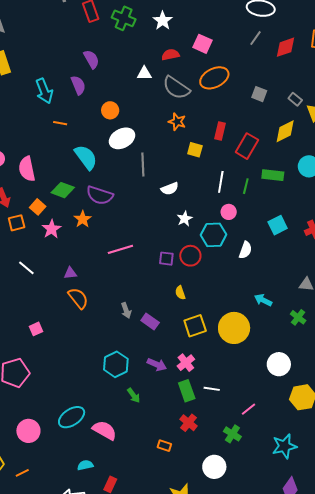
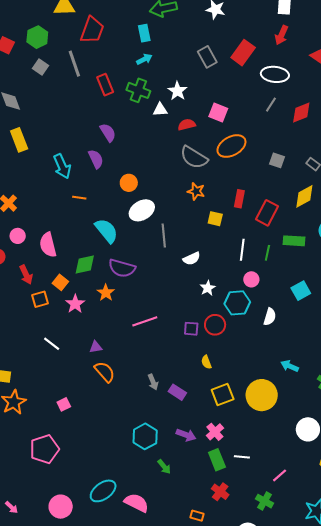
white triangle: (144, 73) -> (160, 110), moved
green diamond: (63, 190) -> (85, 264), turned -30

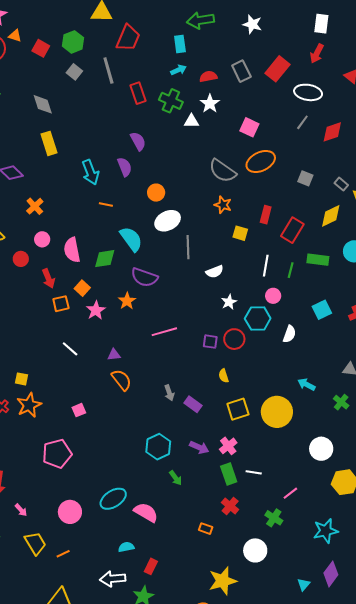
red semicircle: (187, 125) -> (208, 76), moved
green diamond: (85, 264) -> (105, 259), moved

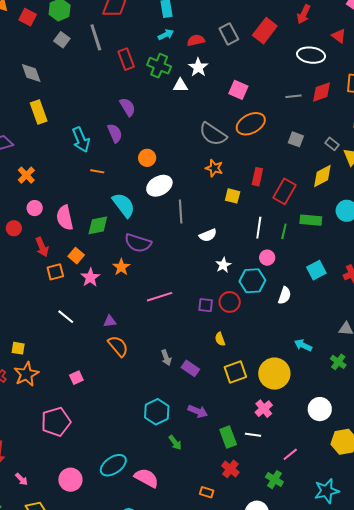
white ellipse: (308, 92) -> (311, 55), moved
gray line: (302, 122) -> (293, 96), moved, turned 49
pink cross: (228, 446) -> (264, 409), moved

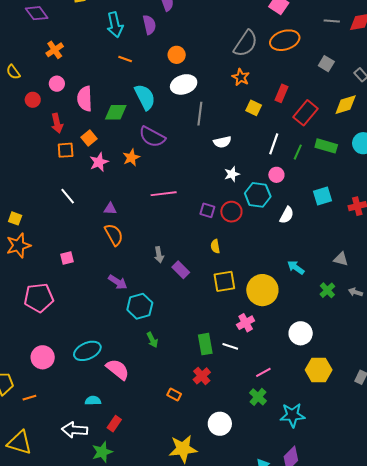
gray semicircle: (213, 134) -> (246, 44), turned -100
purple arrow: (198, 411) -> (118, 282), moved
green cross: (274, 480) -> (258, 397), moved

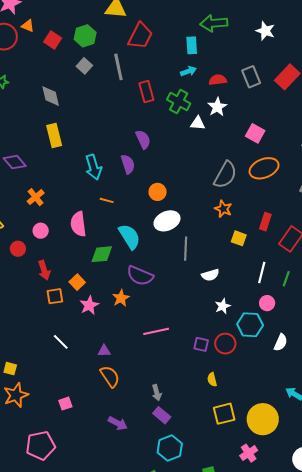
pink semicircle: (85, 99) -> (78, 224), moved
purple rectangle: (181, 270) -> (162, 415), moved
cyan hexagon: (140, 306) -> (170, 448), moved

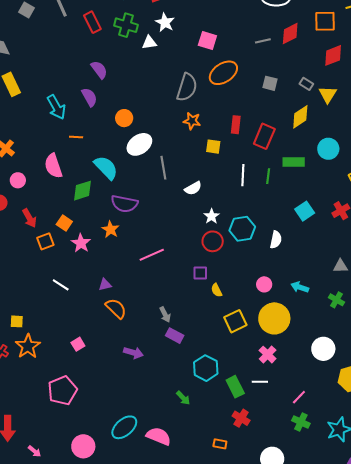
pink circle: (267, 303) -> (264, 284), moved
purple square: (201, 344) -> (200, 273), moved
red circle: (225, 344) -> (213, 241), moved
cyan hexagon: (170, 448) -> (206, 368), moved

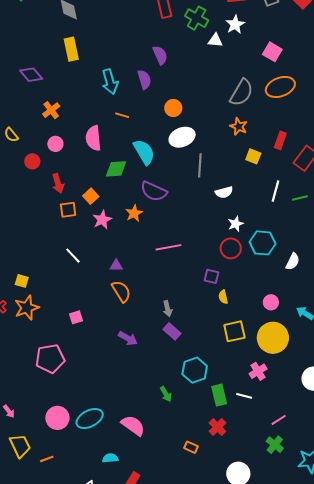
green line: (268, 176) -> (300, 198), turned 56
cyan ellipse: (124, 427) -> (90, 419), moved

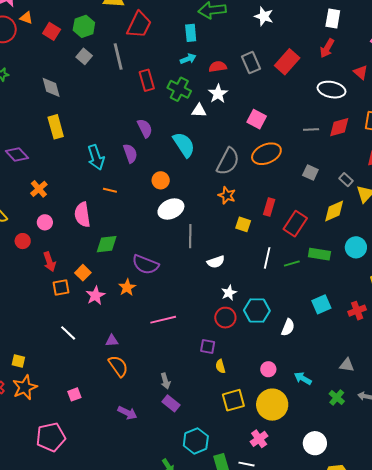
cyan semicircle: (144, 152) -> (184, 145), moved

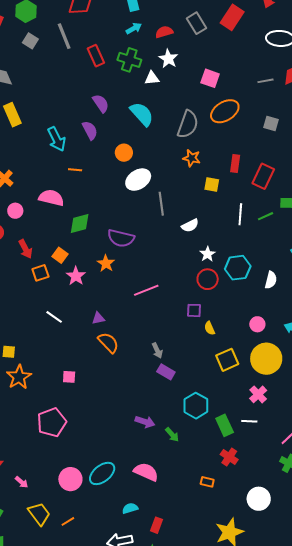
pink semicircle: (82, 215) -> (51, 198), turned 120
pink square: (74, 394) -> (69, 377), turned 32
purple arrow: (127, 413) -> (145, 422), moved

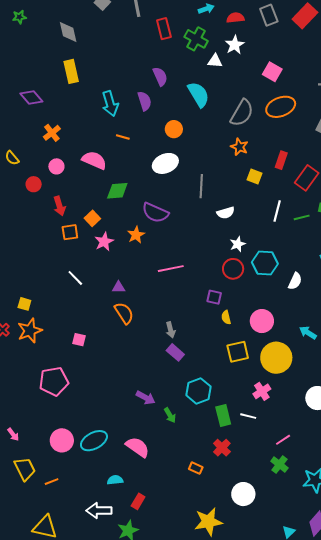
white ellipse: (138, 180) -> (165, 163), moved
pink circle: (257, 324) -> (262, 321), moved, size x1.5

